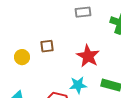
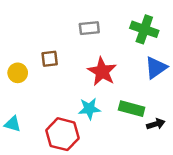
gray rectangle: (83, 12) -> (89, 28), moved

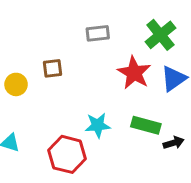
green cross: (144, 29) -> (160, 35), turned 32
red star: (102, 72) -> (134, 73), moved

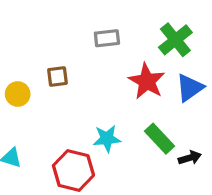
green rectangle: (146, 125) -> (159, 139), turned 32

